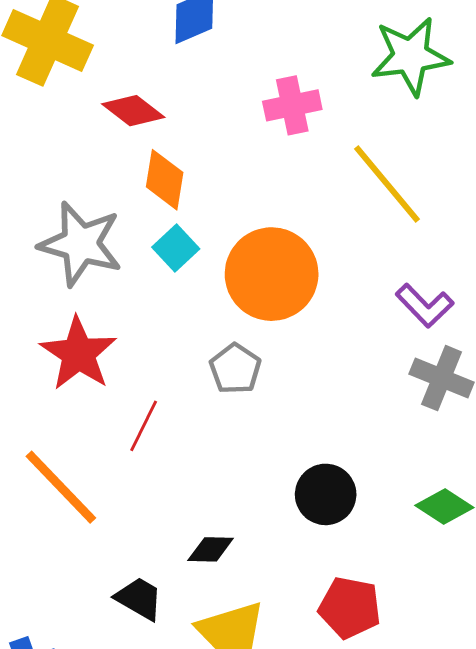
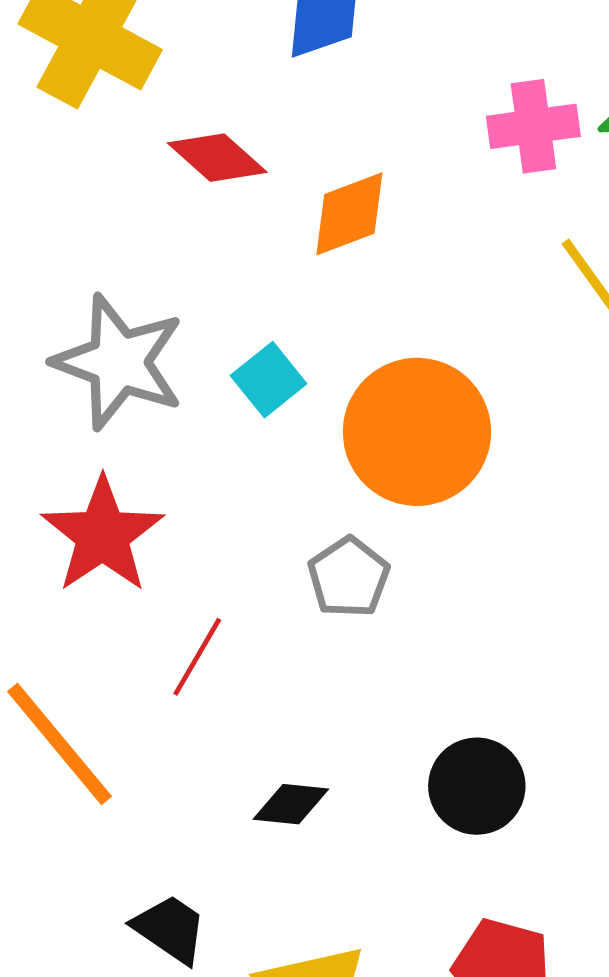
pink cross: (292, 105) -> (533, 126), moved
orange diamond: (165, 180) -> (349, 214), moved, turned 56
black diamond: (211, 549) -> (291, 804), moved

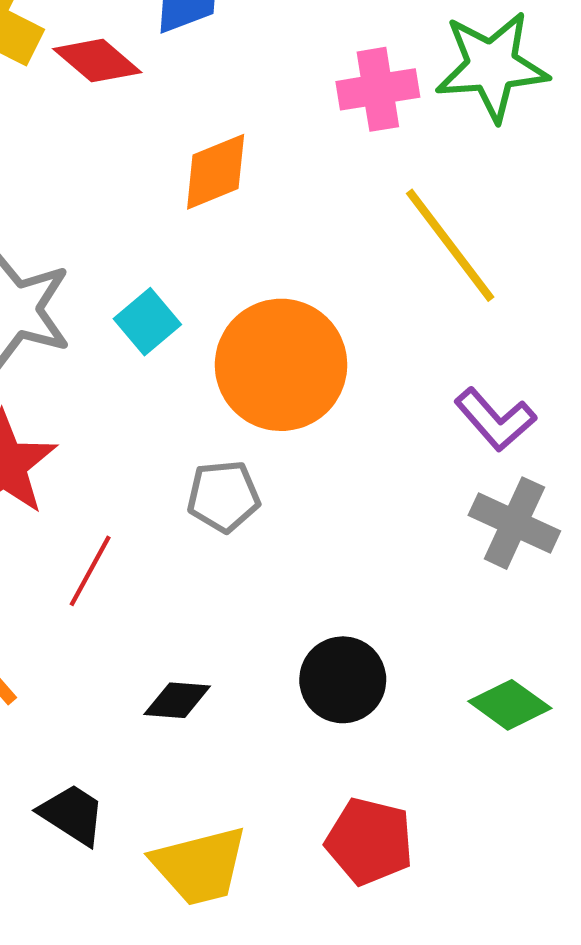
red diamond: (217, 158) -> (97, 61), moved
gray pentagon: (349, 577) -> (223, 496), turned 30

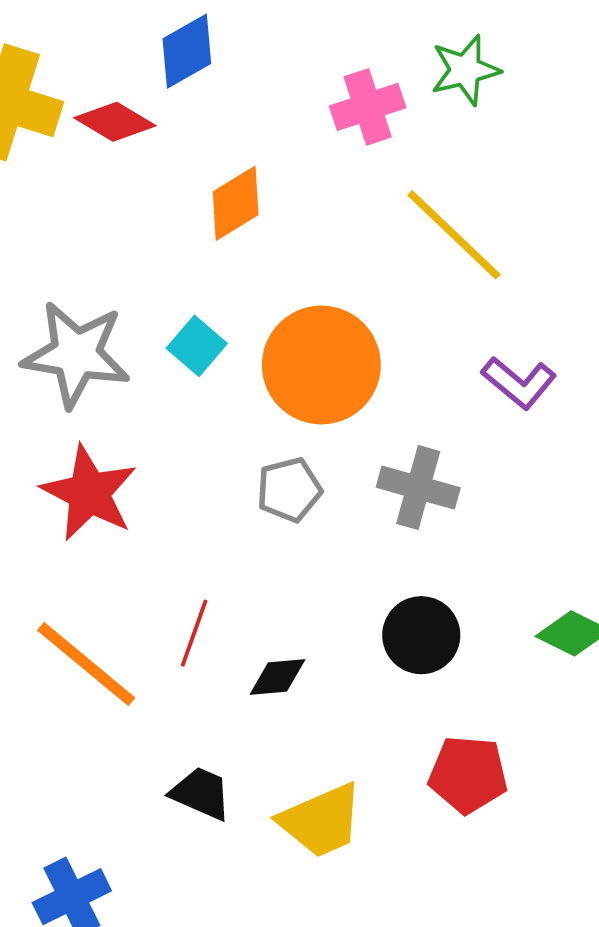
green star: (492, 66) -> (465, 70), size x0.7
gray cross: (514, 523) -> (418, 488), moved
red line: (90, 571) -> (194, 633), moved

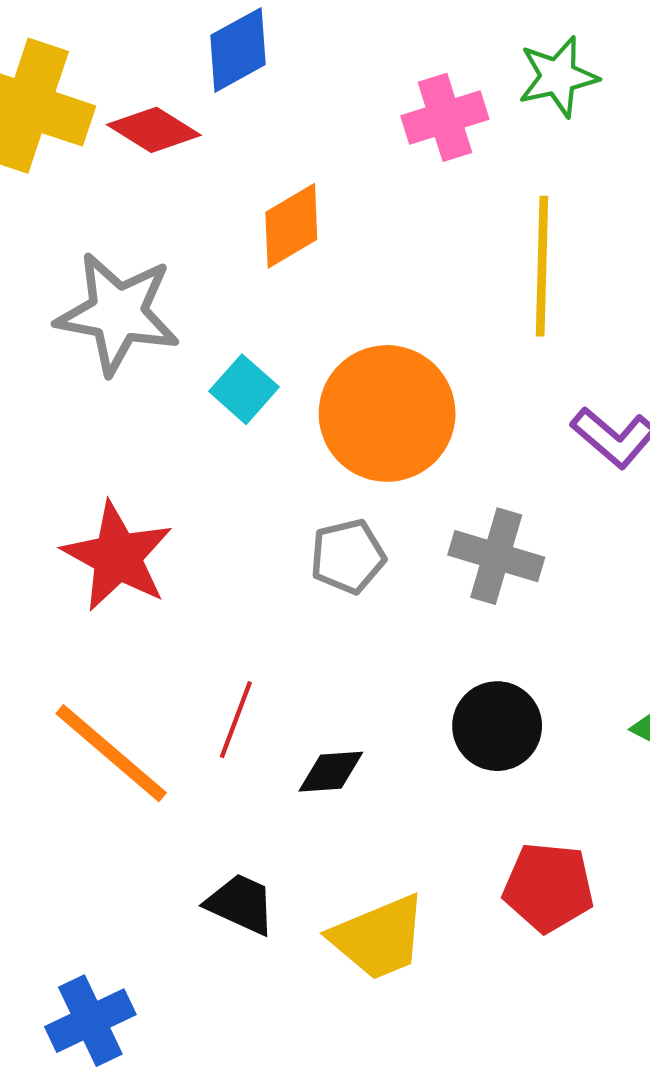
yellow line: (454, 235) -> (542, 266), turned 47
gray star: (76, 354) -> (118, 313), moved

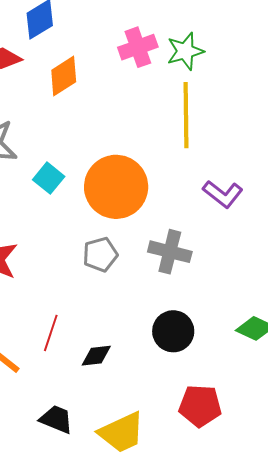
green star: (558, 77) -> (185, 51), moved
orange diamond: (291, 226) -> (64, 76), moved

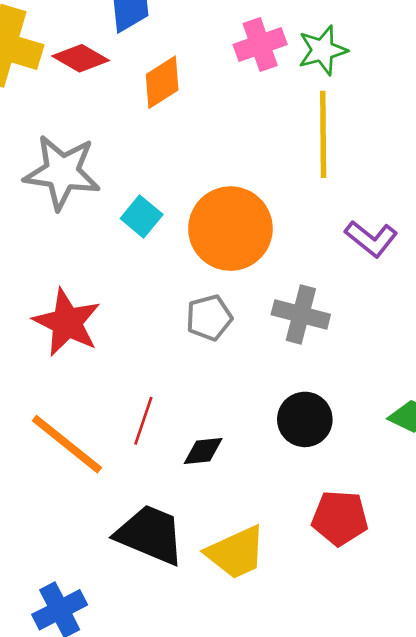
black trapezoid: (56, 419) -> (150, 535), size x1.6

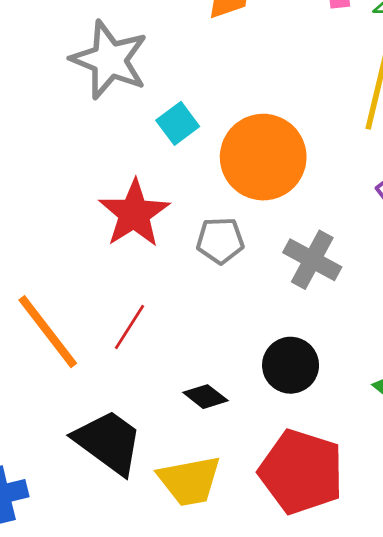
red star: (67, 322) -> (134, 214), moved
black diamond: (203, 451) -> (205, 397), moved, turned 30
red pentagon: (340, 518) -> (301, 472), size x1.5

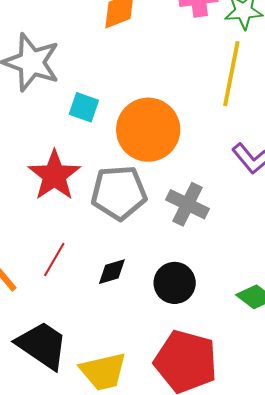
cyan square: (178, 123) -> (84, 107), turned -32
gray pentagon: (220, 240) -> (119, 193), size x1.6
black diamond: (205, 397) -> (112, 272), moved, turned -52

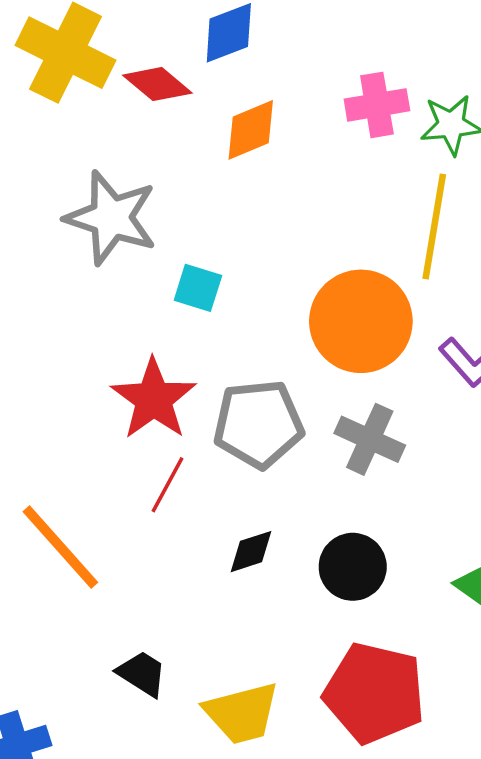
orange circle: (148, 130) -> (361, 321), moved
red line: (54, 259) -> (167, 485), moved
black trapezoid: (42, 345) -> (142, 674), size x0.6

